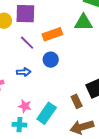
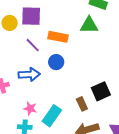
orange rectangle: (52, 34) -> (58, 37), turned 30
blue arrow: (24, 72) -> (29, 74), size x1.5

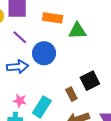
green triangle: (89, 25) -> (77, 31), moved
orange rectangle: (58, 37) -> (53, 18), moved
blue circle: (56, 62) -> (44, 53), size x1.5

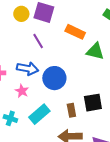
blue circle: (44, 53) -> (54, 78), moved
pink star: (20, 101) -> (22, 91), moved

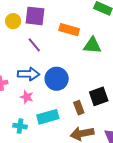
cyan rectangle: (39, 114) -> (48, 117), turned 35

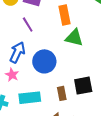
orange rectangle: (69, 30) -> (65, 15), turned 54
green triangle: (92, 45) -> (74, 38), moved
blue arrow: (29, 74) -> (17, 52), turned -75

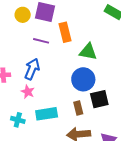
orange rectangle: (65, 15) -> (65, 32), moved
purple line: (28, 25) -> (41, 41), turned -42
blue circle: (44, 61) -> (83, 79), moved

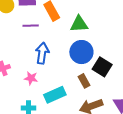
blue arrow: (32, 69) -> (42, 53), moved
black square: (99, 99) -> (102, 67), turned -30

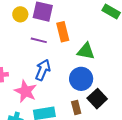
pink star: (31, 78) -> (26, 91), size x1.6

